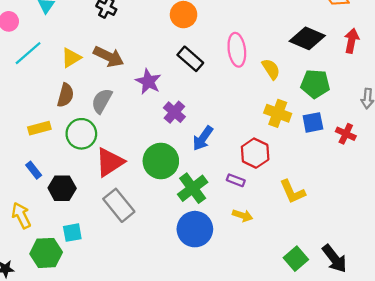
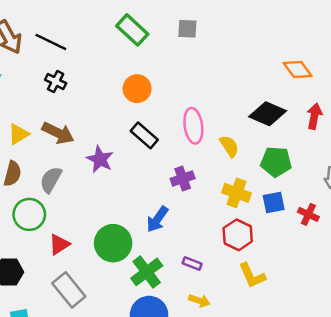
purple cross: (174, 112) -> (183, 178), moved, turned 30
red hexagon: (255, 153) -> (238, 235), moved
red triangle: (110, 162) -> (59, 244), size x0.7

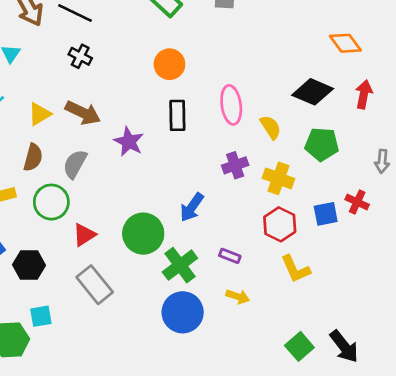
black rectangle: (144, 135) -> (177, 115), turned 48
purple cross: (183, 178) -> (235, 165), moved
blue square: (274, 202) -> (326, 214), moved

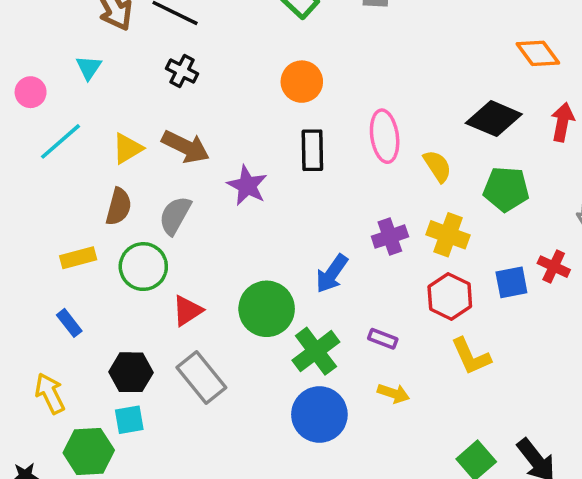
purple cross: (235, 165) -> (390, 237), moved
black hexagon: (29, 265) -> (131, 372), moved

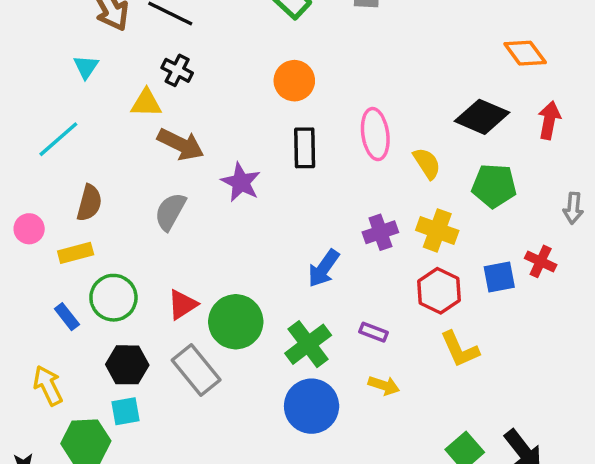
pink circle: (31, 92) -> (29, 229), moved
yellow triangle: (127, 149) -> (146, 103), moved, turned 32
brown semicircle: (119, 207) -> (89, 203), moved
green circle: (143, 267) -> (113, 298), moved
green circle: (267, 309) -> (236, 322), moved

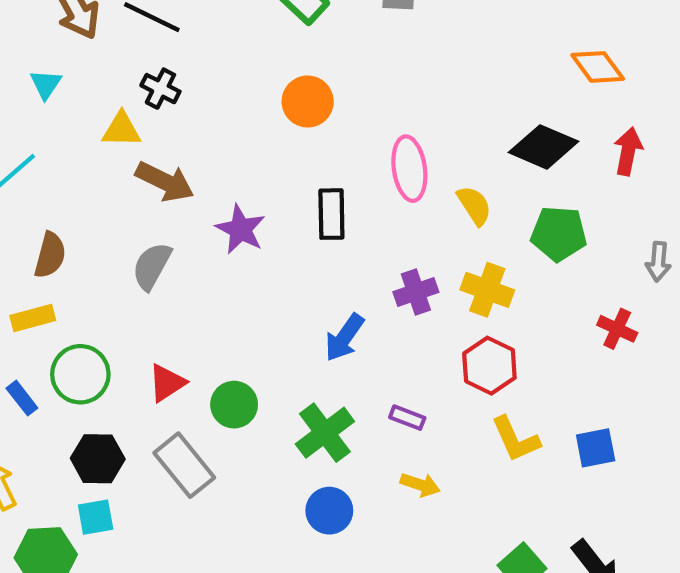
black rectangle: (305, 148) -> (331, 214), moved
blue square: (499, 277) -> (596, 448), moved
green circle: (236, 322) -> (234, 405), size x0.7
blue circle: (312, 406) -> (329, 511), size x0.7

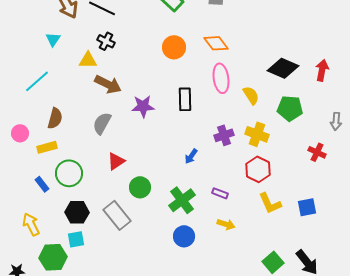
orange diamond: (598, 67) -> (216, 43), moved
purple star: (241, 229) -> (143, 106), turned -30
blue arrow: (344, 337) -> (191, 156), size x0.7
red triangle: (167, 383) -> (116, 161), moved

